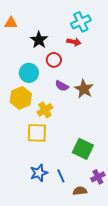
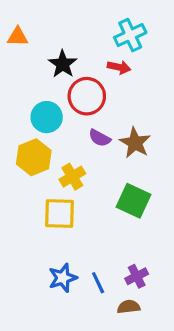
red circle: (54, 60) -> (87, 96), size x1.5
green square: (83, 149) -> (133, 201), moved
purple cross: (98, 177) -> (137, 276), moved

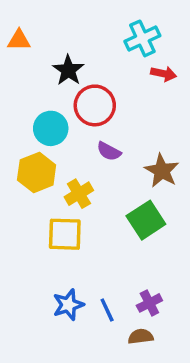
red arrow: (119, 67) -> (164, 74), moved
brown star: (135, 143) -> (162, 171), moved
green square: (133, 201) -> (146, 220), turned 32

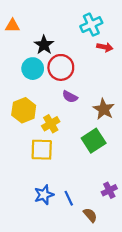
cyan circle: (51, 128) -> (33, 69), moved
purple cross: (149, 303) -> (109, 190), moved
brown semicircle: (141, 336) -> (90, 215), turned 56

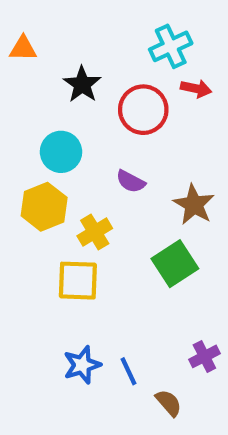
red circle: (61, 67) -> (143, 110), moved
cyan circle: (33, 69) -> (61, 152), moved

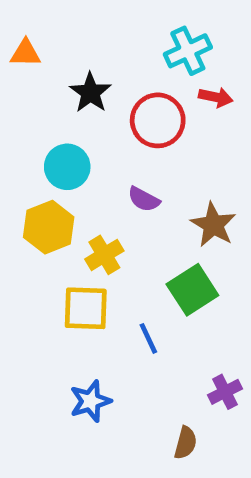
blue line: (128, 371) -> (148, 338), moved
brown semicircle: (169, 403) -> (186, 443), turned 56

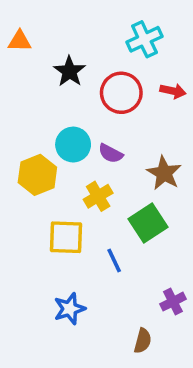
red arrow: (216, 97) -> (173, 91), moved
cyan circle: (67, 167) -> (73, 145), moved
yellow cross: (104, 255) -> (98, 196), moved

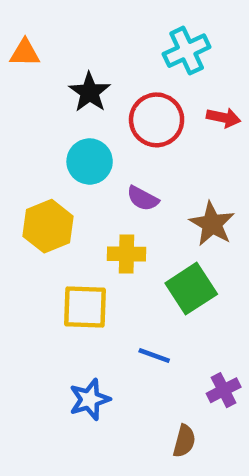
cyan circle: (73, 145) -> (90, 161), moved
yellow cross: (98, 196) -> (127, 254), turned 32
blue line: (114, 261) -> (154, 356), moved, turned -45

